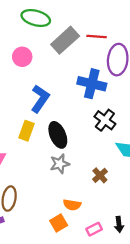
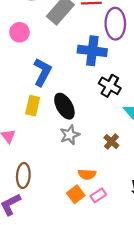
pink rectangle: (94, 229) -> (98, 195), moved

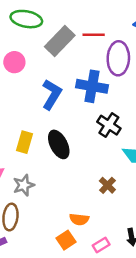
blue L-shape: (42, 72) -> (52, 94), moved
gray star: (70, 135) -> (24, 185), moved
pink rectangle: (98, 195) -> (101, 245), moved

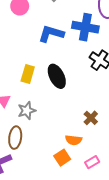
blue L-shape: (52, 94) -> (51, 34), turned -105
brown cross: (107, 185) -> (91, 118), moved

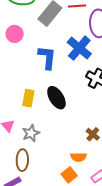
blue cross: (85, 27) -> (79, 48), turned 35
blue L-shape: (51, 34) -> (47, 57), turned 85

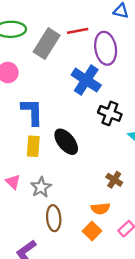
blue L-shape: (47, 57) -> (32, 112), moved
brown ellipse: (22, 160) -> (54, 218), moved

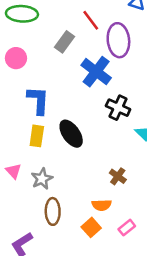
red line: (78, 31) -> (91, 20), turned 60
gray rectangle: (47, 44) -> (65, 42), moved, size x0.7

